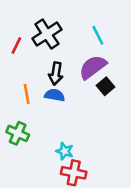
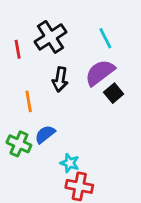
red line: (16, 46) -> (18, 49), turned -36
blue semicircle: (55, 95) -> (45, 134), moved, turned -48

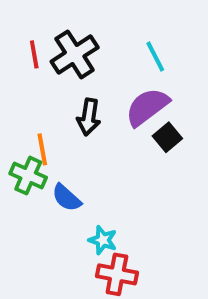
red line: (18, 49) -> (34, 54), moved
blue semicircle: (45, 134) -> (66, 198), turned -100
green cross: (19, 144) -> (28, 176), moved

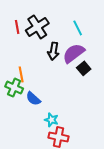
black arrow: (89, 117) -> (53, 51), moved

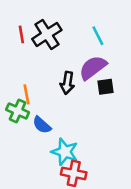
black arrow: (53, 51) -> (67, 83), moved
black square: (84, 68) -> (106, 87), turned 32
cyan star: (51, 120) -> (65, 152), size x1.5

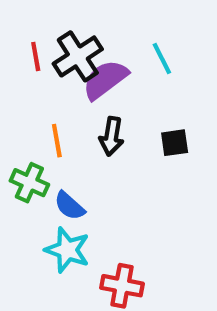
purple semicircle: (93, 68) -> (105, 80), moved
orange line: (26, 94) -> (57, 141), moved
cyan star: (65, 152) -> (67, 250), moved

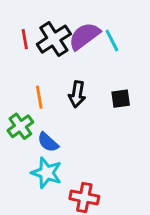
purple semicircle: (105, 80) -> (84, 36), moved
green cross: (29, 183) -> (20, 126), turned 30

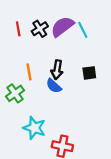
black cross: (54, 39) -> (40, 29), size x0.7
blue semicircle: (48, 142) -> (54, 86), moved

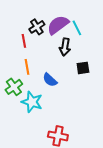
red line: (18, 29) -> (24, 41), moved
black arrow: (57, 70) -> (65, 47), moved
cyan star: (34, 128) -> (32, 102), moved

